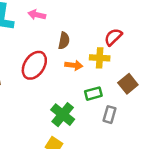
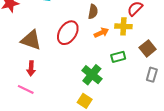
orange arrow: (74, 65) -> (101, 33), turned -32
gray rectangle: (109, 115) -> (152, 75), moved

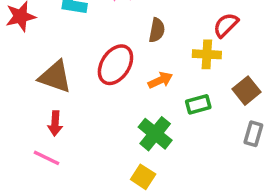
orange arrow: (101, 33) -> (160, 80), moved

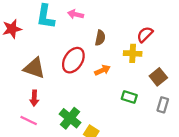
green rectangle: (198, 104) -> (129, 97), moved, turned 32
green cross: (155, 134) -> (70, 118), moved

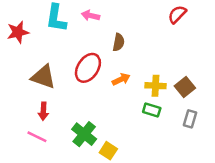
red semicircle: (145, 34) -> (177, 14), moved
yellow cross: (133, 53) -> (156, 86), moved

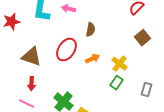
yellow cross: (156, 86) -> (120, 64), turned 35
brown square: (185, 87) -> (142, 38), moved
green rectangle: (152, 110) -> (116, 83), turned -72

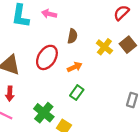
yellow cross: (120, 64) -> (104, 47), moved
green rectangle: (116, 83) -> (77, 93), moved

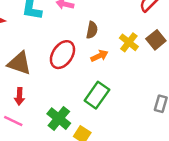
orange arrow: (75, 67) -> (99, 56), moved
green rectangle: (77, 93) -> (97, 95), size x1.5

